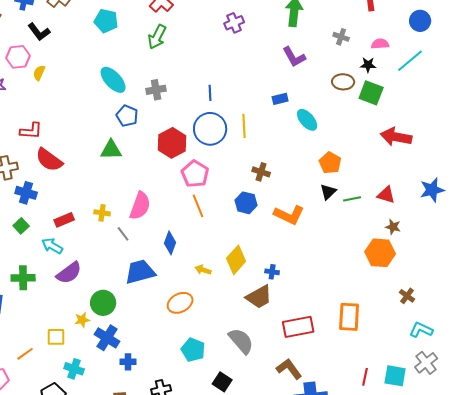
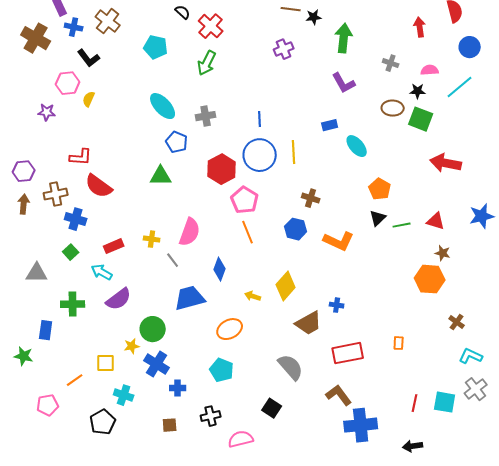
blue cross: (272, 272) -> (337, 305), moved
orange rectangle: (349, 317) -> (399, 343), size x0.5
cyan pentagon: (193, 350) -> (222, 370), moved

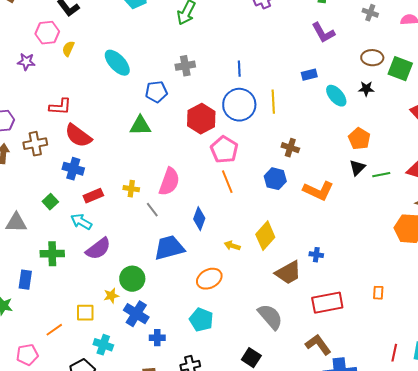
black star: (418, 91) -> (366, 89), moved
cyan ellipse: (163, 106) -> (117, 63), moved
blue pentagon: (177, 142) -> (156, 92), turned -30
blue cross: (76, 219) -> (73, 169), moved

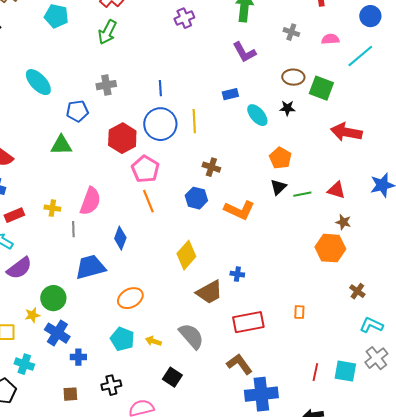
gray line: (152, 210) -> (73, 229), turned 35
yellow arrow: (232, 246) -> (153, 341), moved

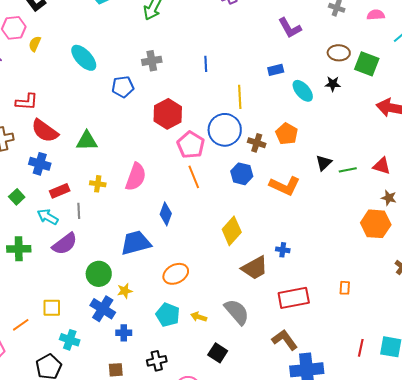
blue circle: (160, 124) -> (225, 130), moved
green triangle: (61, 145) -> (87, 141), moved
orange pentagon: (280, 158) -> (287, 134), moved
gray line: (73, 229) -> (79, 211), moved
yellow star: (32, 315) -> (125, 291), moved

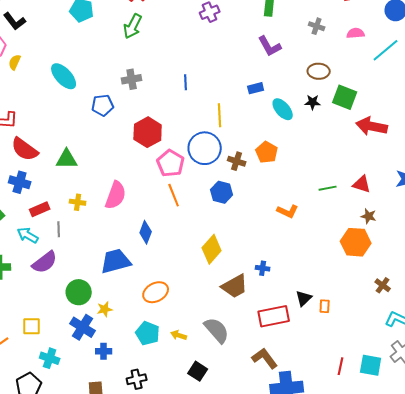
green square: (367, 64) -> (345, 97), moved
black triangle: (324, 163) -> (304, 298), moved
orange L-shape: (285, 186) -> (288, 211), moved, size x0.7

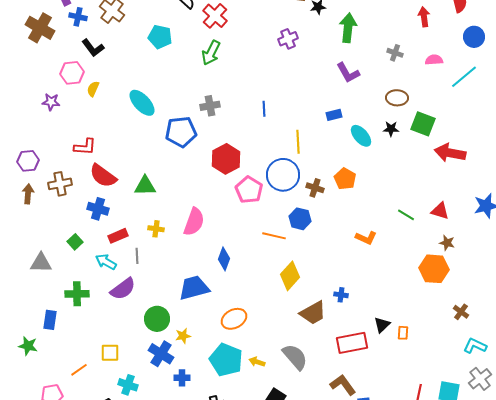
blue pentagon: (103, 105) -> (181, 132), size x1.4
green line: (328, 188) -> (406, 215), turned 42
orange line: (174, 195) -> (274, 236), moved, turned -55
cyan pentagon: (148, 333) -> (226, 360), size x1.4

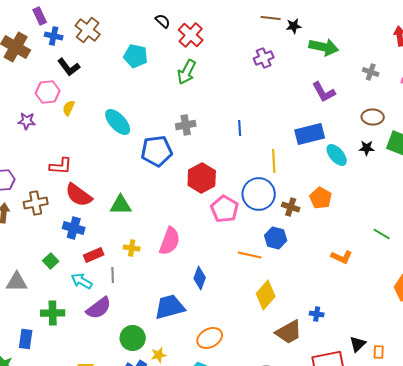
green arrow: (348, 28) -> (324, 47), turned 96
blue rectangle: (334, 115) -> (310, 134), size x1.8

